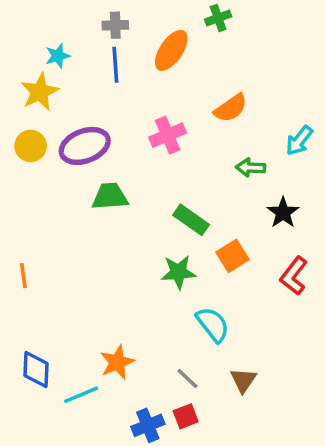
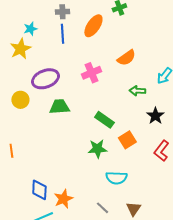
yellow circle: (31, 146) -> (20, 100), moved
cyan semicircle: (213, 324) -> (116, 178), turned 130
blue diamond: (36, 369) -> (39, 190), moved

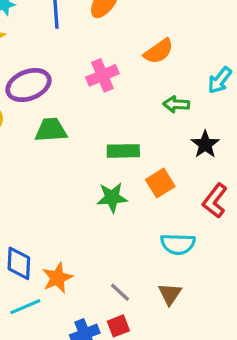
green rectangle: (104, 120) -> (123, 151), turned -36
cyan semicircle: (116, 178) -> (178, 244), moved

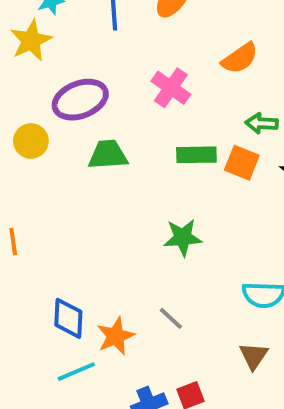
pink cross: (102, 75) -> (171, 88), turned -32
green rectangle: (123, 151) -> (196, 155), moved
orange square: (160, 183) -> (242, 163), moved, turned -36
gray line: (120, 292) -> (171, 318), moved

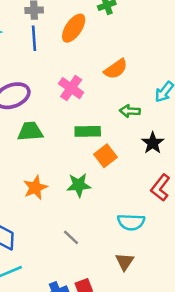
orange square: (242, 163) -> (106, 156), moved, turned 30
orange star: (116, 336) -> (35, 188), moved

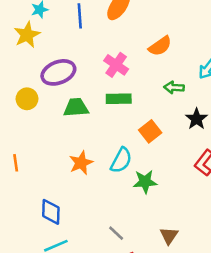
green rectangle: (88, 131) -> (119, 99), moved
green star: (79, 185) -> (145, 182), moved
cyan semicircle: (131, 222) -> (121, 160), moved, turned -64
gray line: (71, 237) -> (116, 233), moved

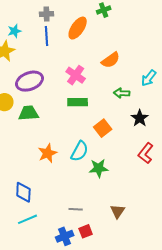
green trapezoid: (76, 108) -> (28, 113), moved
gray line: (116, 233) -> (76, 209), turned -40

